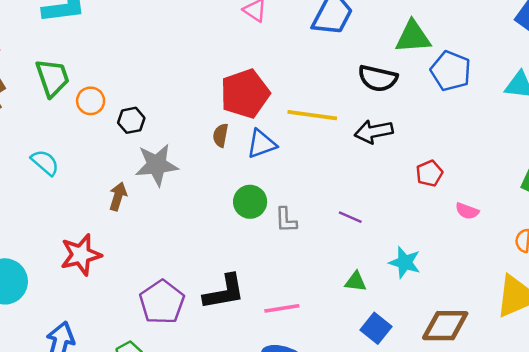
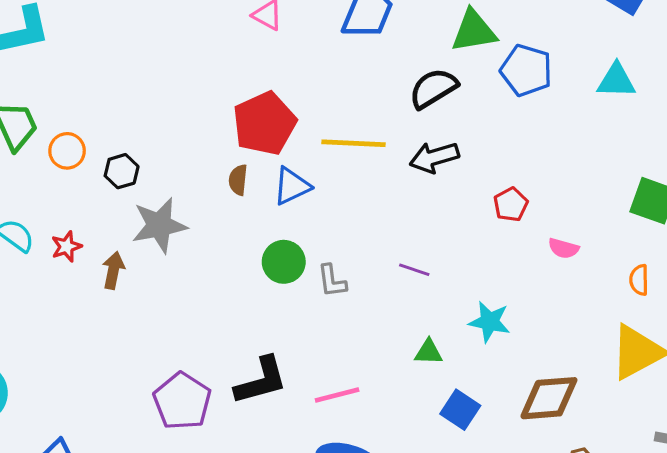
black semicircle: (378, 78) -> (433, 88), turned 141
red star: (81, 255) -> (66, 247), moved, size x0.6

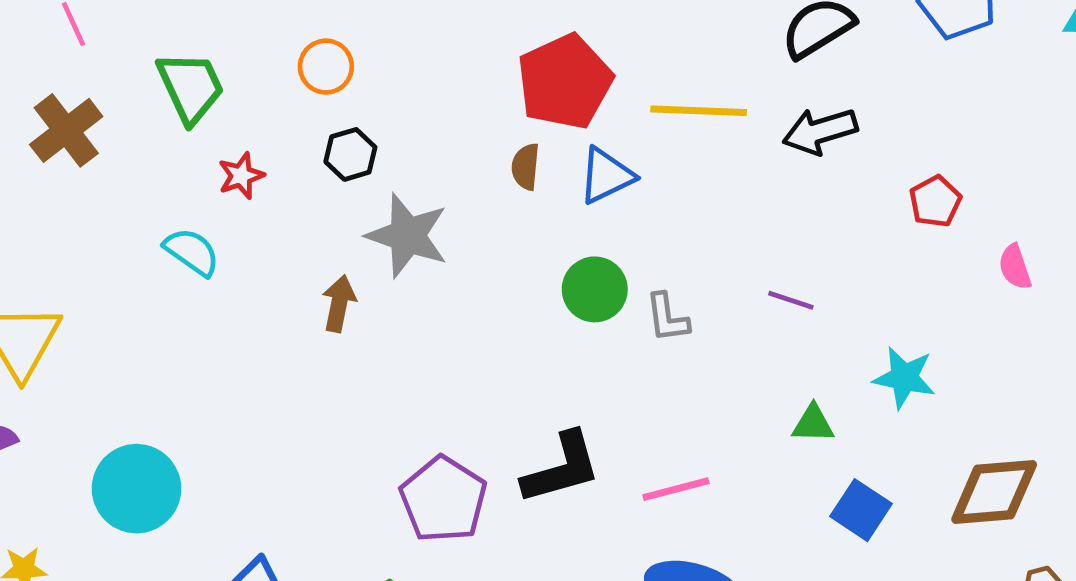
orange circle: (67, 151) -> (326, 67), moved
gray star: (159, 225) -> (407, 236), turned 30
red star: (66, 247) -> (241, 176), moved
pink semicircle: (564, 248) -> (1015, 267), turned 56

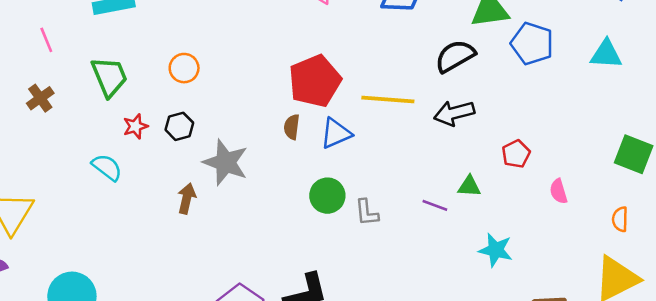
brown cross: (66, 130) -> (40, 98), size x0.7
black hexagon: (350, 154) -> (179, 126), moved
green triangle: (813, 424) -> (469, 186), moved

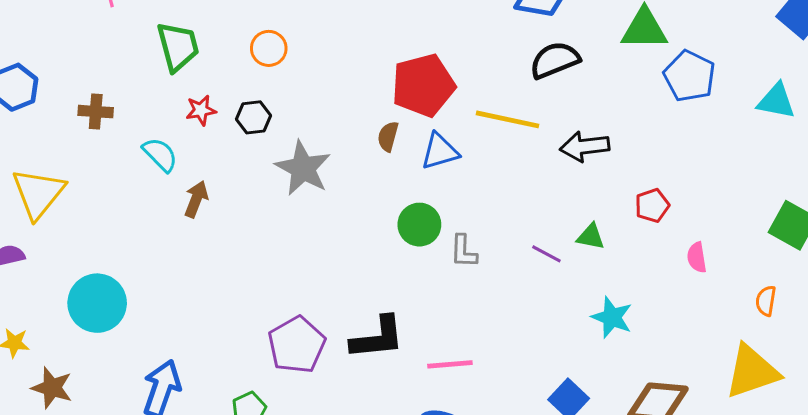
black semicircle: (455, 56) -> (555, 60), moved
brown cross: (40, 98) -> (96, 112), moved, turned 32
brown arrow: (187, 198) -> (196, 199), moved

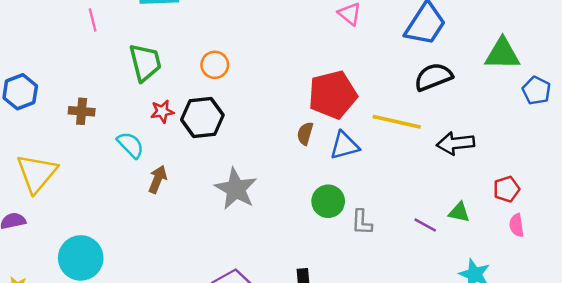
blue pentagon: (689, 76) -> (536, 91), size x0.7
black hexagon: (253, 117) -> (202, 117), size x1.6
gray star: (303, 168) -> (236, 189), moved
pink semicircle: (697, 257) -> (517, 225), moved

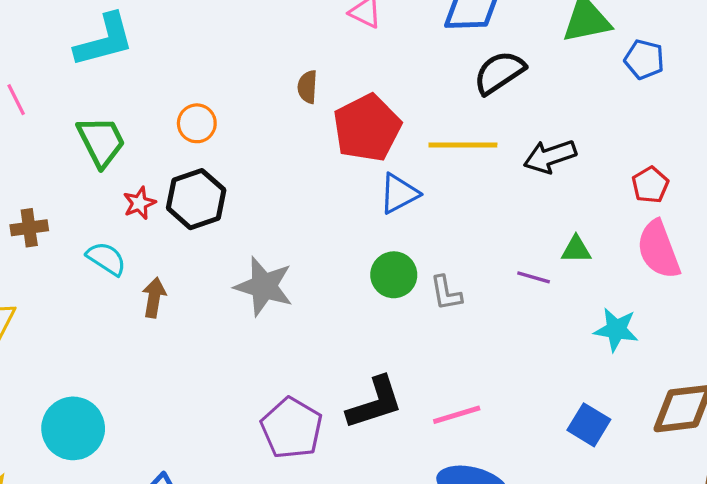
brown semicircle: (305, 133) -> (307, 87), moved
red pentagon: (506, 189) -> (650, 185), moved
pink semicircle: (517, 225) -> (659, 250), size x1.8

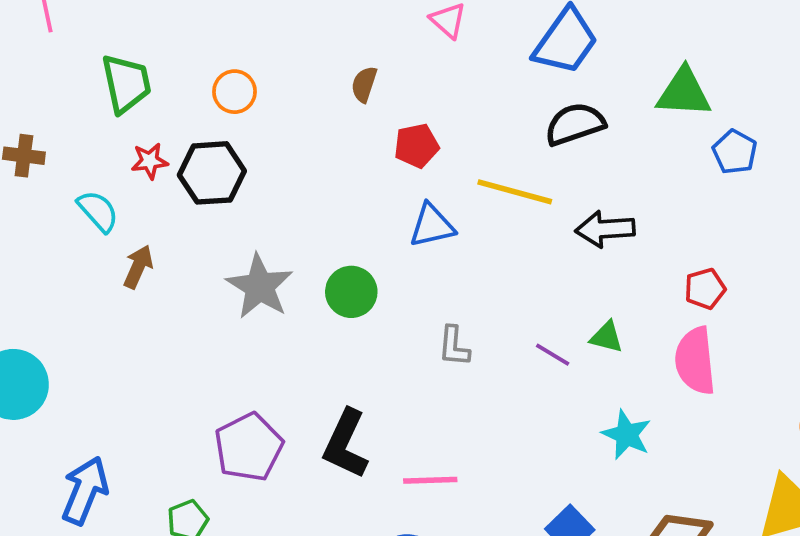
red pentagon: (367, 128) -> (417, 146), size x0.6
green circle: (394, 275) -> (351, 292), moved
black L-shape: (375, 403) -> (346, 444), turned 118

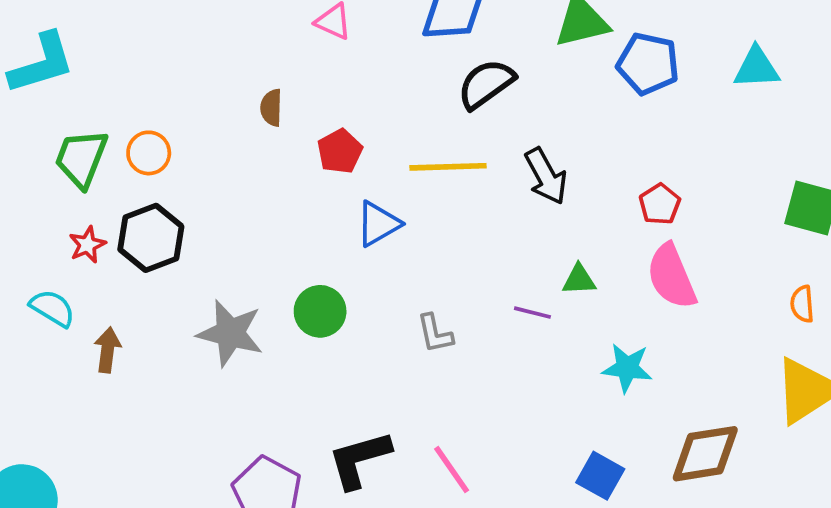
green trapezoid: (126, 84) -> (81, 158), moved, turned -130
blue pentagon: (735, 152) -> (648, 64), size x1.4
black arrow: (605, 229) -> (546, 176), turned -98
black L-shape: (346, 444) -> (359, 459), turned 66
pink line: (430, 480) -> (452, 470), turned 74

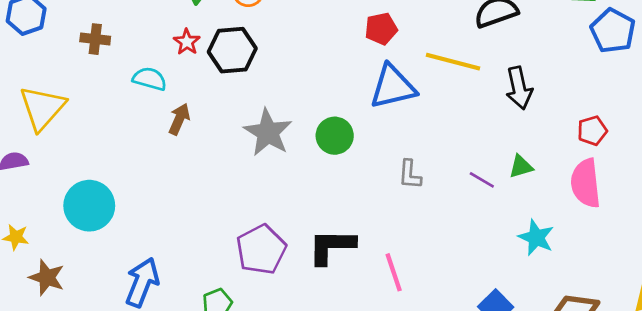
blue triangle: (378, 224) -> (393, 87), size x1.4
red star: (87, 245) -> (187, 42), turned -30
green triangle: (579, 280) -> (521, 167), turned -30
cyan semicircle: (52, 308) -> (150, 79), turned -32

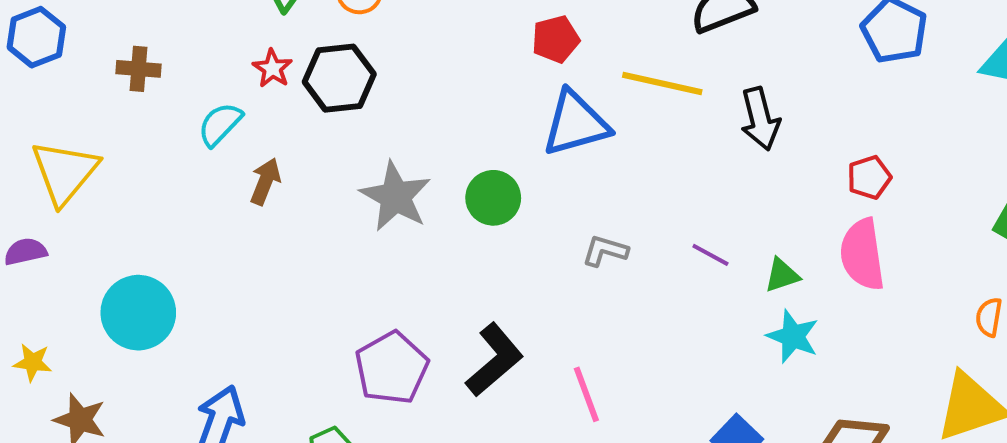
cyan semicircle: (150, 79) -> (220, 124), turned -60
green triangle: (521, 167) -> (782, 275), moved
gray L-shape: (410, 174) -> (605, 251), turned 104
black L-shape: (332, 246) -> (494, 360), turned 141

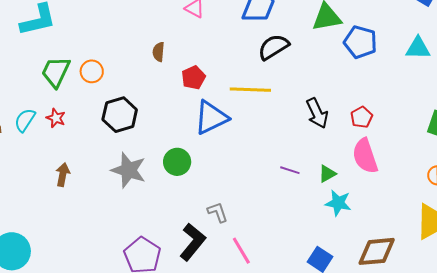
black hexagon: (339, 78) -> (120, 115), moved
black arrow: (760, 119) -> (317, 113), moved
cyan semicircle: (220, 124) -> (25, 120), moved
gray L-shape: (605, 251) -> (218, 212), moved, turned 65

